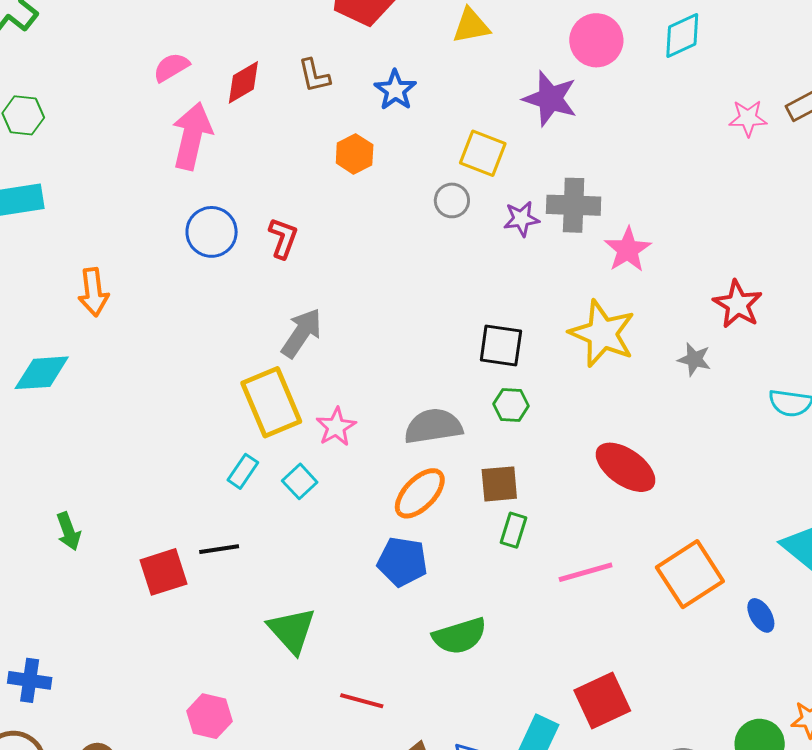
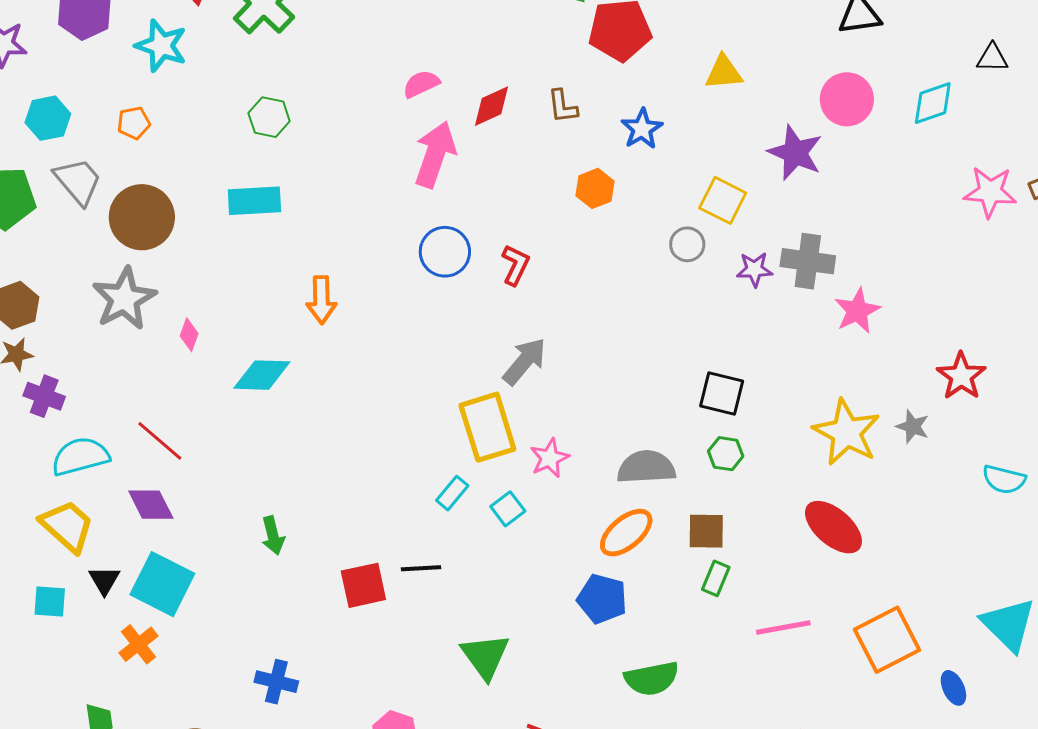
pink star: (748, 118) -> (990, 192), size x1.4
yellow star: (602, 334) -> (846, 432), moved
blue cross: (30, 680) -> (276, 682), moved

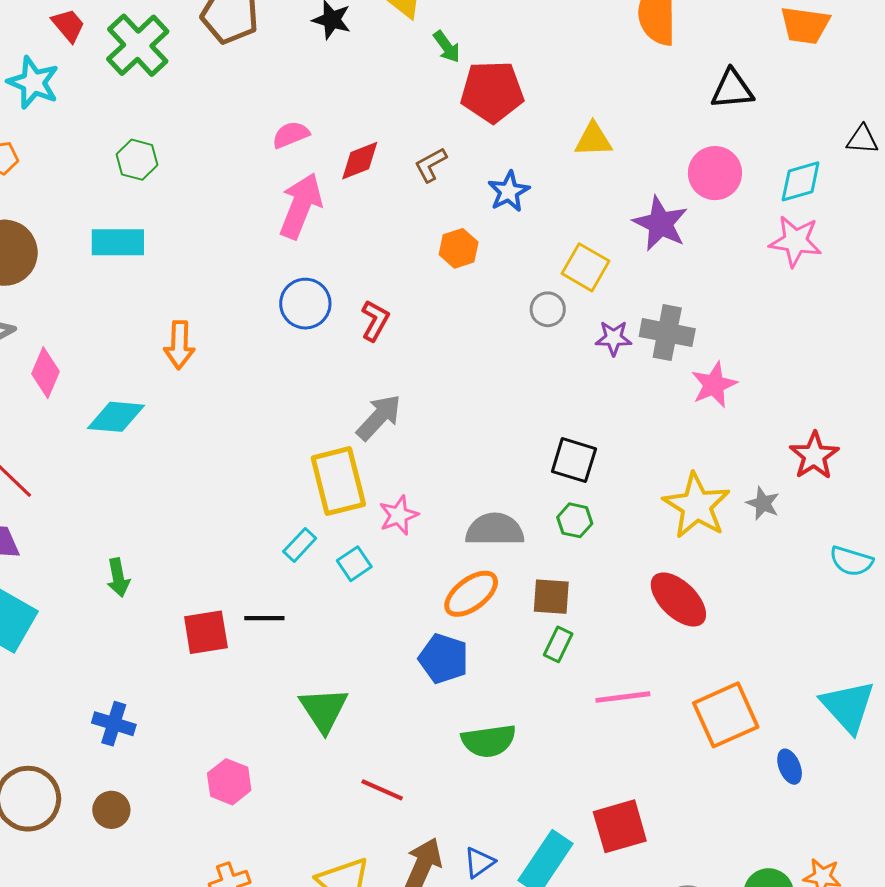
brown L-shape: (563, 106) -> (431, 165), turned 66
pink star: (990, 192) -> (795, 241), moved
pink diamond: (189, 335) -> (45, 373), size x1.5

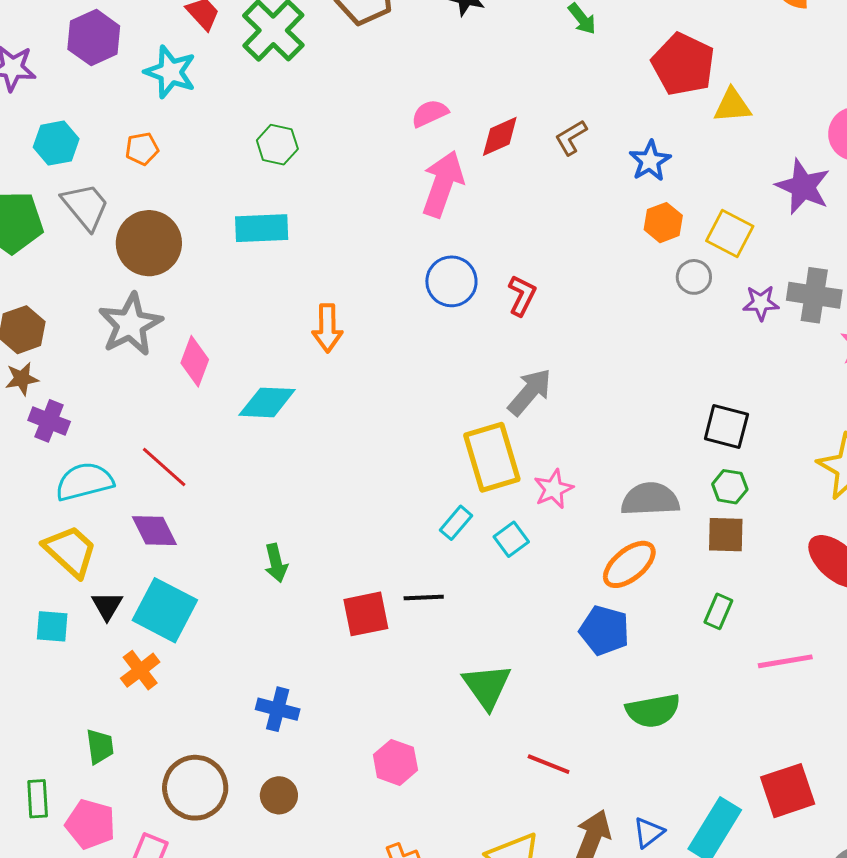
red pentagon: (492, 92) -> (683, 64), moved, turned 30
orange hexagon: (459, 248) -> (663, 223), moved
brown square: (551, 597) -> (726, 535), moved

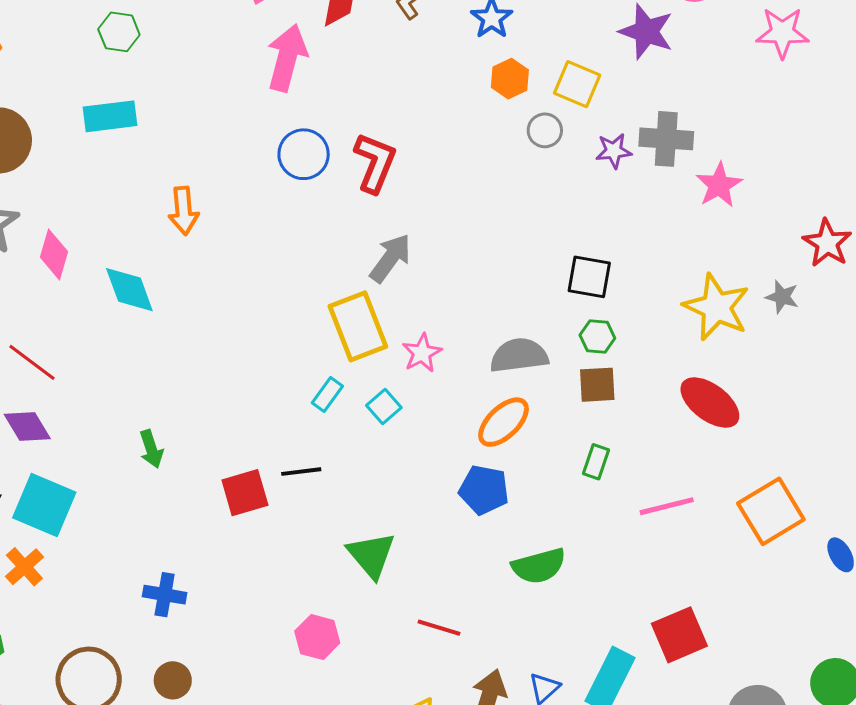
red L-shape: (522, 295) -> (375, 163), size x1.5
cyan diamond: (267, 402) -> (129, 290), turned 72
pink hexagon: (395, 762) -> (317, 637), moved

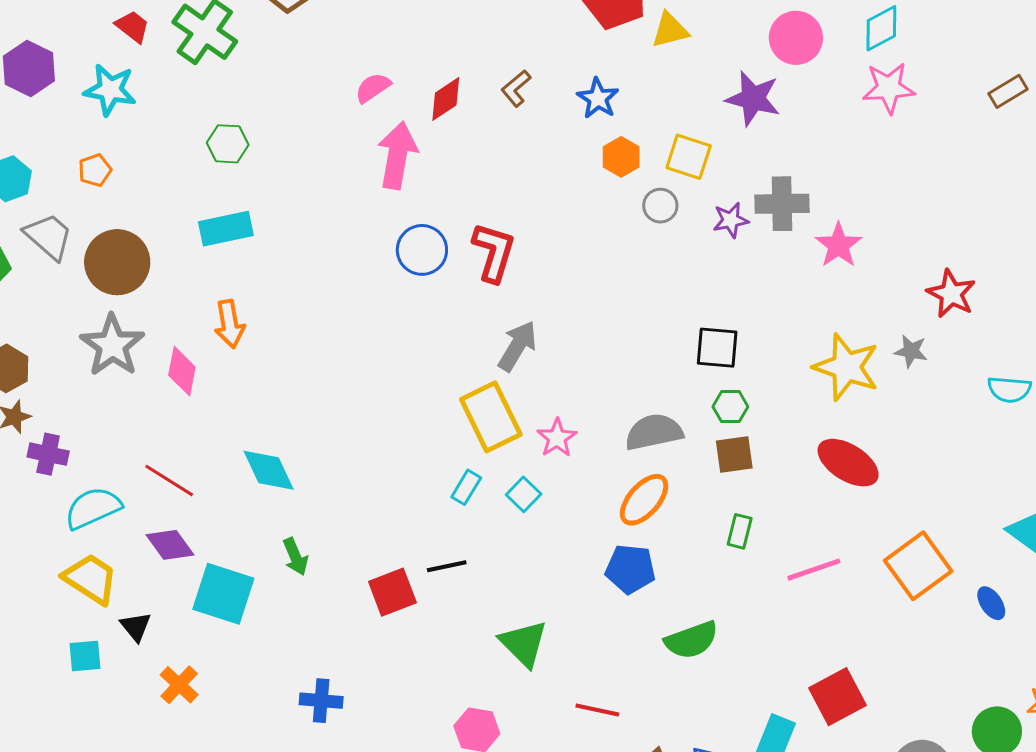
orange arrow: (184, 211) -> (230, 324), moved
cyan diamond: (129, 290) -> (269, 470), moved
cyan square: (44, 505) -> (223, 594), moved

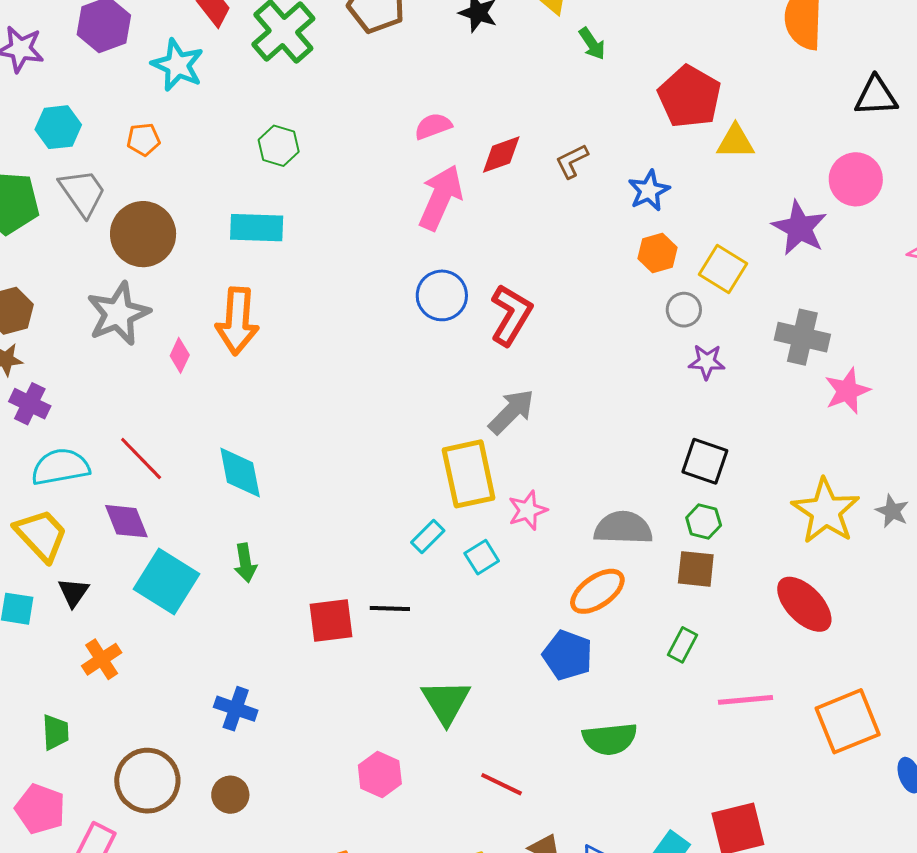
purple star: (731, 220) -> (707, 362), moved
orange arrow: (230, 324) -> (237, 321), size x1.4
pink diamond: (182, 371) -> (180, 355), size x0.7

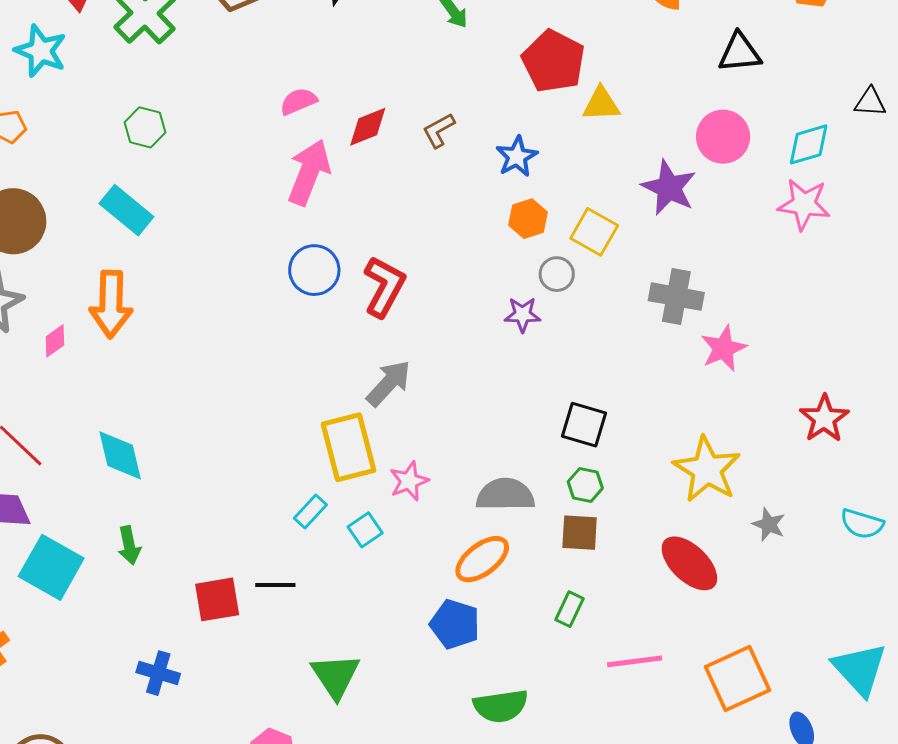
cyan rectangle: (257, 228) -> (126, 210), turned 40
pink diamond: (180, 355) -> (55, 341), turned 32
purple star: (707, 362) -> (522, 315), moved
gray star: (892, 511) -> (769, 524), moved
blue cross: (236, 709) -> (158, 673), moved

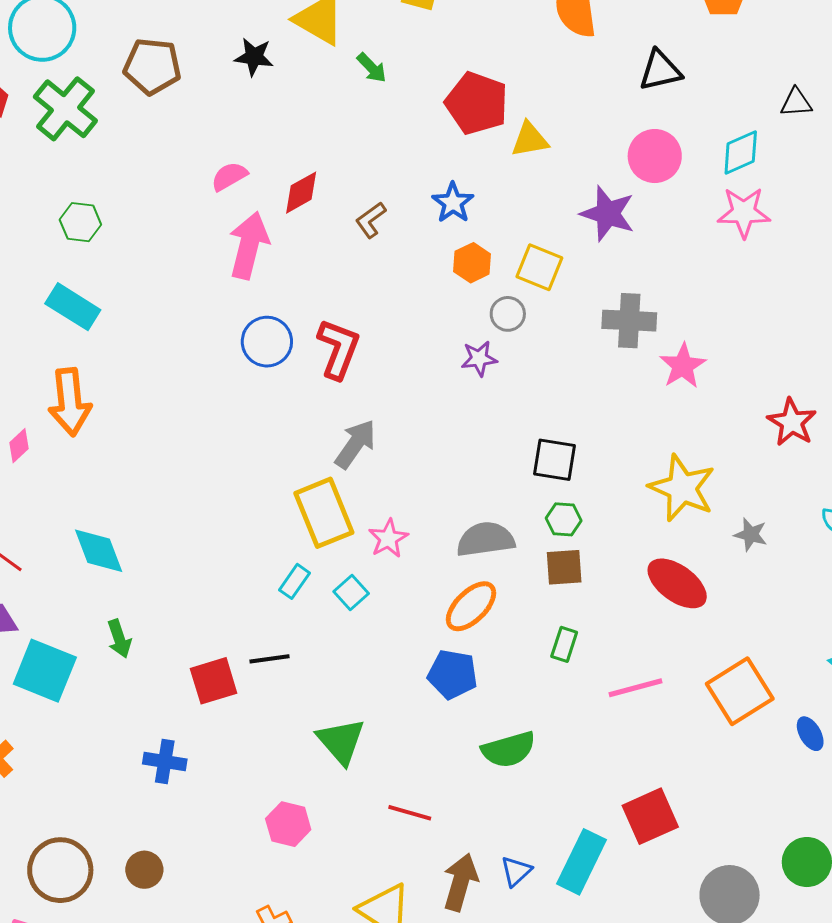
brown L-shape: (439, 130) -> (371, 220), moved

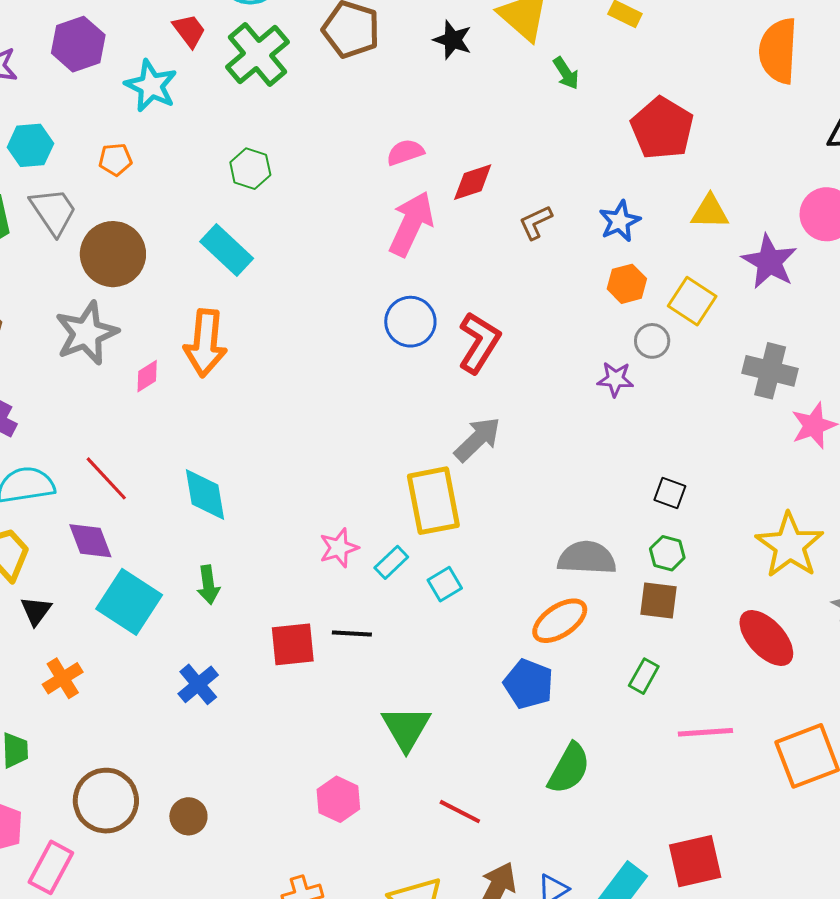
yellow triangle: (530, 140) -> (710, 212), moved
black square: (554, 460) -> (670, 493), size x0.7
pink star: (388, 538) -> (339, 548), moved
green semicircle: (509, 749) -> (569, 768), turned -56
blue cross: (165, 761) -> (198, 684), moved, turned 30

